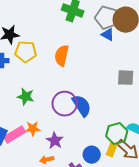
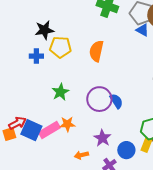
green star: (26, 97) -> (60, 92), turned 30
blue semicircle: (82, 106) -> (116, 101), size x0.7
purple star: (55, 141) -> (102, 138), moved

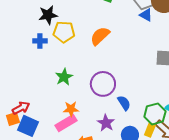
orange semicircle: (96, 51) -> (100, 36), turned 35
blue semicircle: (116, 101) -> (124, 103), moved
blue square: (31, 130) -> (28, 126), moved
pink rectangle: (49, 130) -> (66, 123), moved

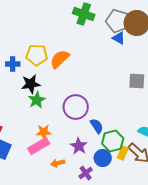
black star: (48, 15) -> (31, 84), moved
orange semicircle: (100, 36) -> (60, 59), moved
green hexagon: (155, 114) -> (113, 141), moved

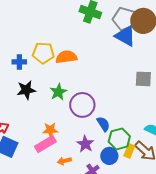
blue triangle: (119, 38) -> (125, 36), size x1.6
orange semicircle: (60, 59) -> (66, 57), turned 35
black star: (31, 84) -> (26, 90), moved
green star: (37, 100) -> (58, 92), moved

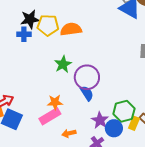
black star: (26, 90) -> (30, 19), moved
blue semicircle: (103, 124) -> (87, 93), moved
purple star: (85, 144) -> (100, 120), moved

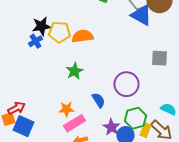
blue cross: (24, 34) -> (35, 41), turned -32
purple circle: (87, 77) -> (126, 84), moved
pink rectangle: (50, 116) -> (74, 123), moved

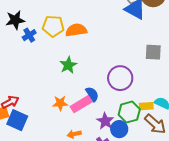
black star: (41, 26) -> (15, 20), moved
pink rectangle: (74, 123) -> (81, 104), moved
yellow rectangle: (145, 130) -> (146, 106), moved, turned 64

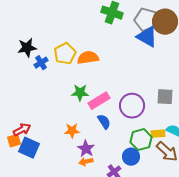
yellow pentagon: (53, 26) -> (65, 54), turned -30
gray square: (153, 52) -> (165, 97), moved
green star: (68, 65) -> (80, 93), turned 30
pink rectangle: (81, 104) -> (99, 101), moved
purple star: (105, 121) -> (86, 149), moved

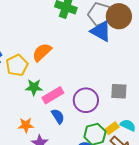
yellow pentagon: (65, 54) -> (17, 65), moved
orange semicircle: (88, 58) -> (42, 52), turned -35
yellow rectangle: (158, 134) -> (112, 128), turned -32

